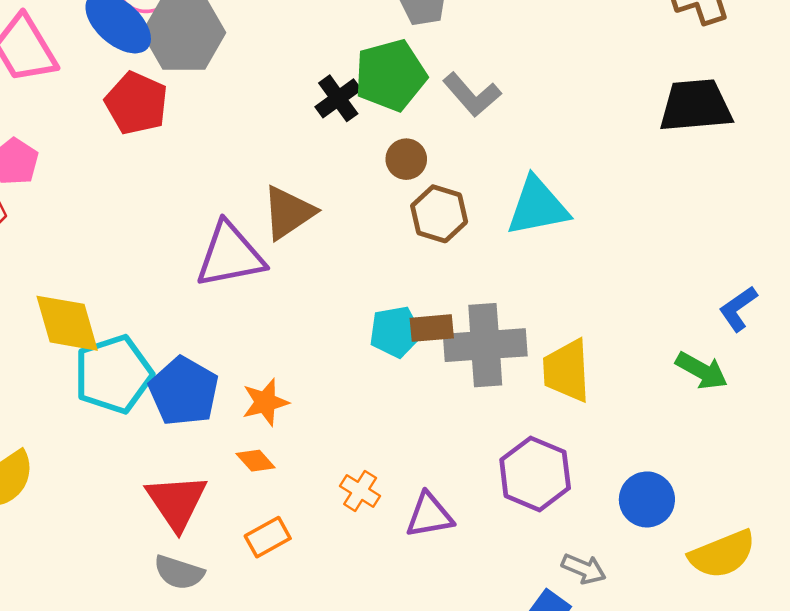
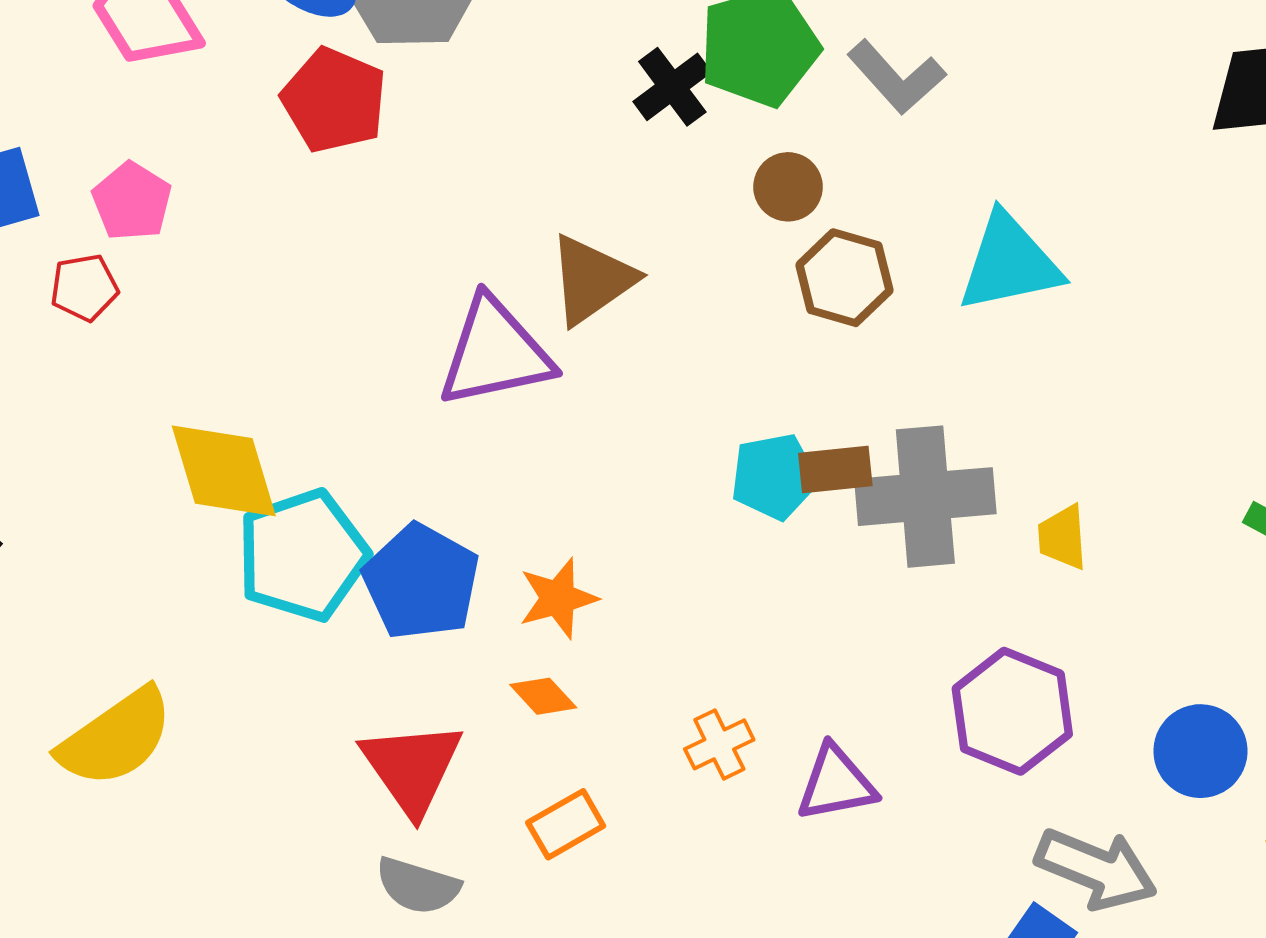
yellow trapezoid: (567, 371) -> (1063, 537), size x0.6
orange cross: (360, 491) -> (719, 744), turned 33
gray arrow: (584, 569) -> (1096, 869), size x1.6

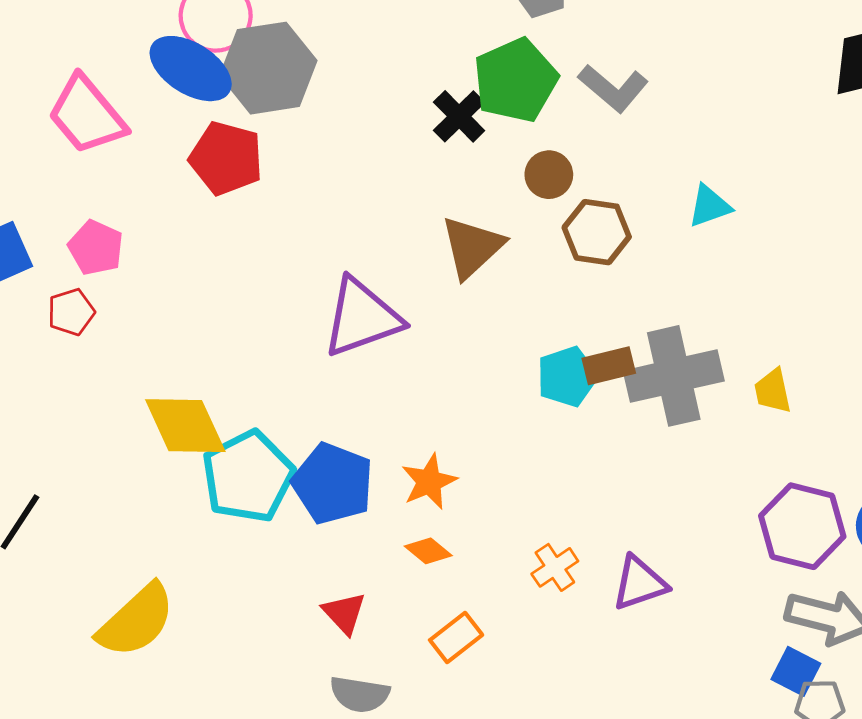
cyan triangle: (1009, 263) -> (709, 206), size x0.6
brown triangle: (592, 280) -> (472, 247), moved
purple hexagon: (1012, 711) -> (802, 526), moved
red triangle: (412, 768) -> (344, 613), size x0.6

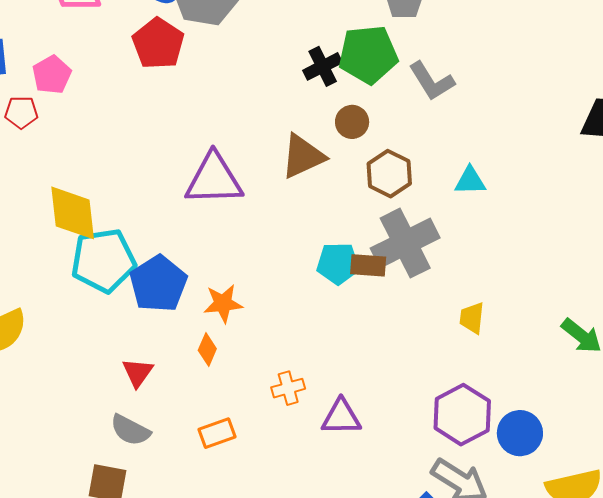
brown circle: (549, 175) -> (352, 122), moved
gray cross: (674, 376) -> (405, 243), moved, turned -32
orange diamond: (428, 551) -> (207, 350), turned 56
orange rectangle: (456, 638) -> (217, 433), moved

